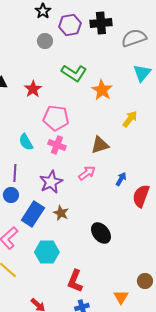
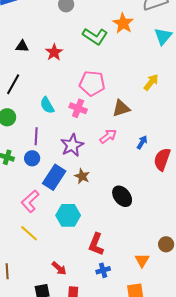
orange star: (102, 90) -> (123, 23), moved
pink pentagon: (56, 118) -> (92, 83), moved

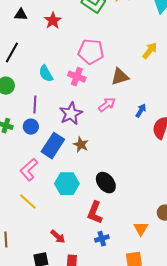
black ellipse: (122, 196) -> (106, 183), moved

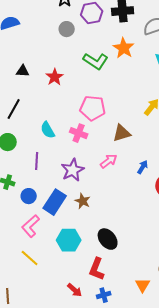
blue circle: (31, 127) -> (29, 196), moved
red arrow: (58, 237) -> (75, 290), moved

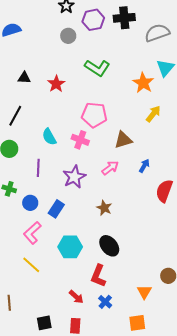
orange star: (124, 48) -> (143, 83), moved
blue arrow: (143, 167) -> (144, 166), moved
brown star: (83, 201) -> (104, 208), moved
blue rectangle: (55, 202) -> (56, 209), size x0.7
blue cross: (104, 295) -> (105, 302), turned -32

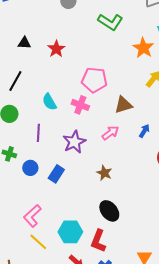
green L-shape: (97, 68) -> (110, 22), moved
pink L-shape: (32, 233) -> (32, 216), moved
cyan hexagon: (70, 247) -> (70, 232), moved
yellow line: (31, 265) -> (38, 242), moved

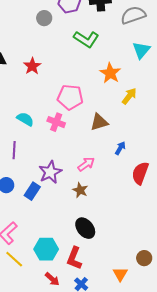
orange star: (143, 48) -> (110, 73), moved
cyan semicircle: (49, 102) -> (25, 119), turned 150
pink arrow: (110, 133) -> (86, 164), moved
purple star: (74, 142) -> (50, 172), moved

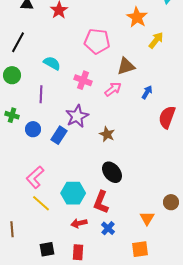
pink cross: (56, 122) -> (83, 80), moved
pink arrow: (86, 164) -> (113, 89), moved
red arrow: (52, 279) -> (79, 223), turned 126

